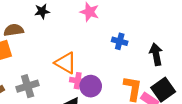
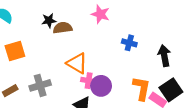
black star: (42, 11) -> (49, 20), moved
brown semicircle: (14, 30) -> (63, 28), moved

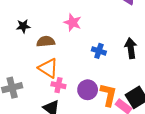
brown semicircle: (63, 28) -> (46, 41), moved
black arrow: (164, 56) -> (131, 48), moved
purple circle: (101, 86) -> (88, 90), moved

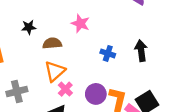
orange triangle: (48, 68) -> (55, 71), turned 45
pink cross: (58, 85) -> (65, 89), turned 32

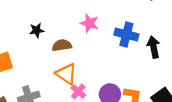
blue cross: (108, 53) -> (126, 35), moved, size x1.5
orange triangle: (55, 71) -> (66, 74), turned -40

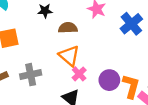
blue cross: (126, 35) -> (131, 24), turned 30

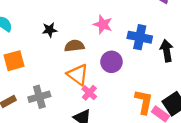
blue cross: (131, 24) -> (140, 37), turned -35
purple circle: (109, 80) -> (111, 62), moved

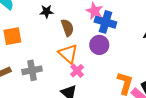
blue cross: (140, 37) -> (105, 22), moved
brown semicircle: (74, 46) -> (67, 28), turned 72

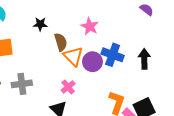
blue cross: (105, 22) -> (113, 55), moved
orange triangle: (68, 54) -> (73, 56), moved

